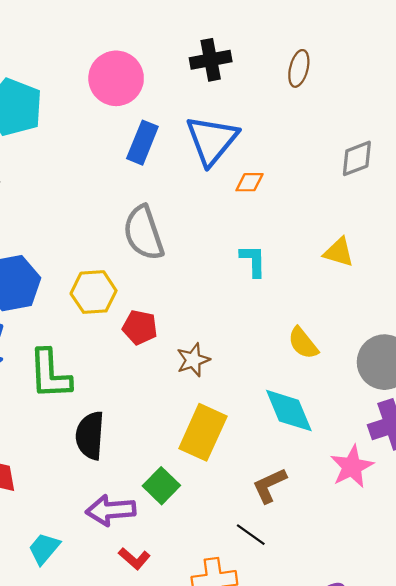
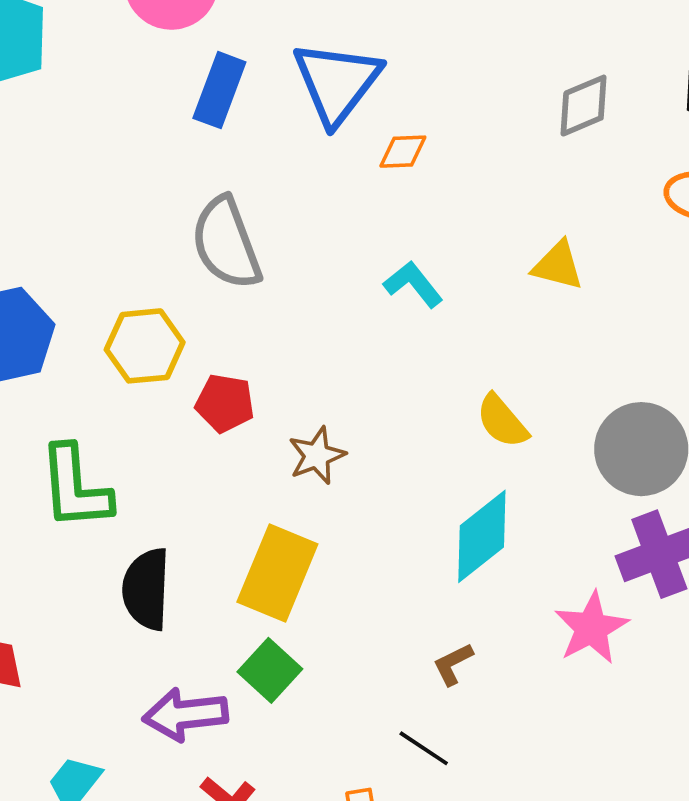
cyan L-shape: (253, 261) -> (413, 284), turned -36
cyan diamond: (289, 411) -> (482, 536), turned 76
yellow rectangle: (203, 432) -> (277, 573), moved
brown L-shape: (270, 485) -> (453, 664), size x0.7

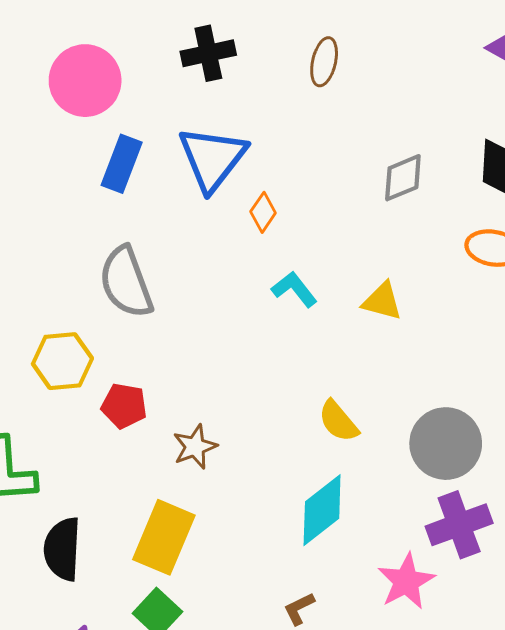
orange diamond: (403, 152) -> (263, 212), turned -54
cyan L-shape: (413, 284) -> (294, 289), moved

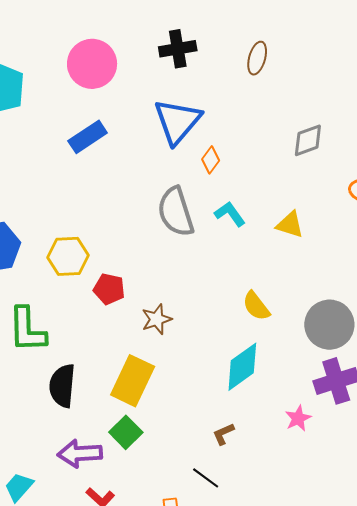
blue rectangle: (122, 164) -> (88, 137), moved, turned 33
gray semicircle: (126, 282) -> (176, 212), moved
pink star: (406, 581) -> (298, 418), size x0.7

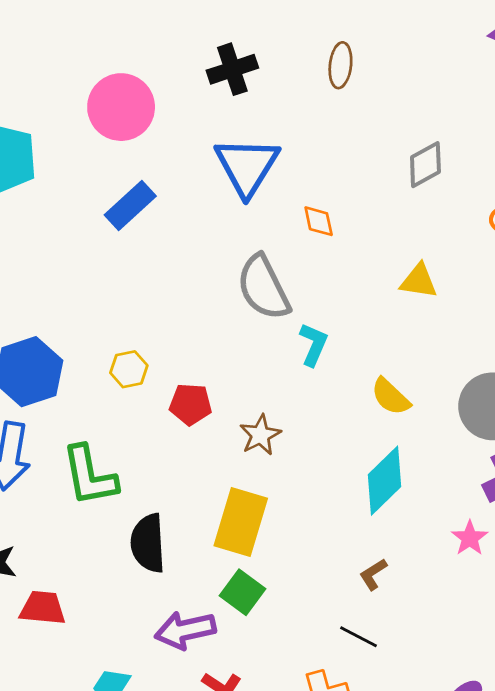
orange diamond: (211, 160) -> (319, 221), moved, turned -40
cyan L-shape: (230, 214) -> (313, 344), moved, turned 68
yellow hexagon: (68, 256) -> (129, 369), size x0.7

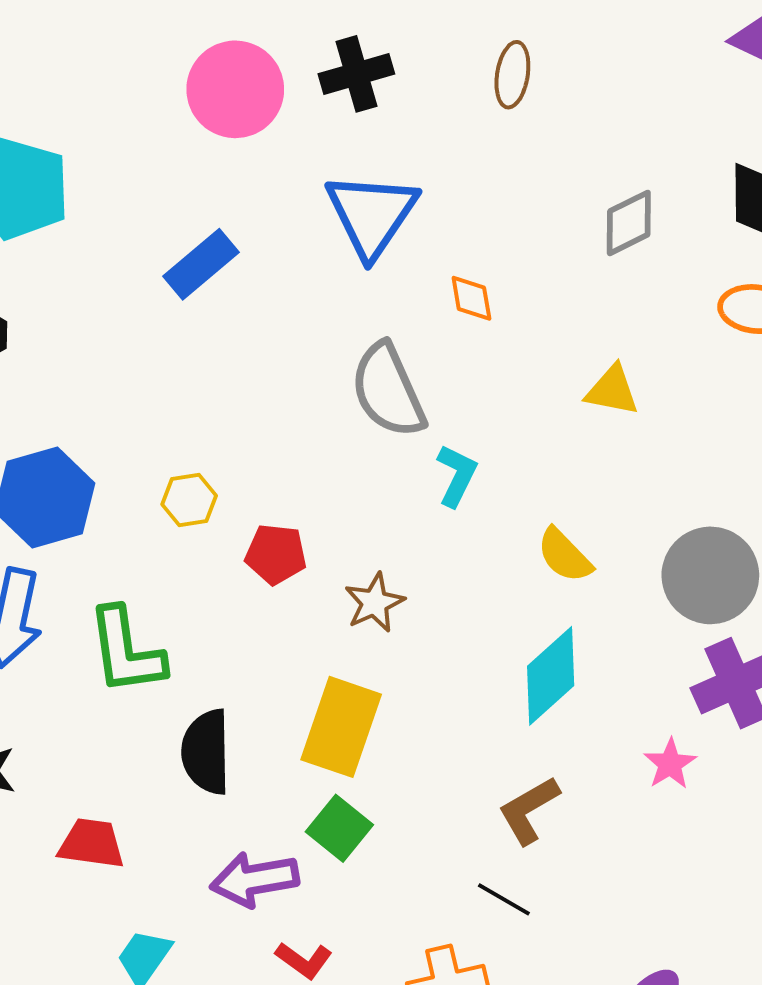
pink circle: (121, 107) -> (235, 89), moved
brown L-shape: (373, 574) -> (529, 810), size x1.5
red trapezoid: (43, 608) -> (91, 843), moved

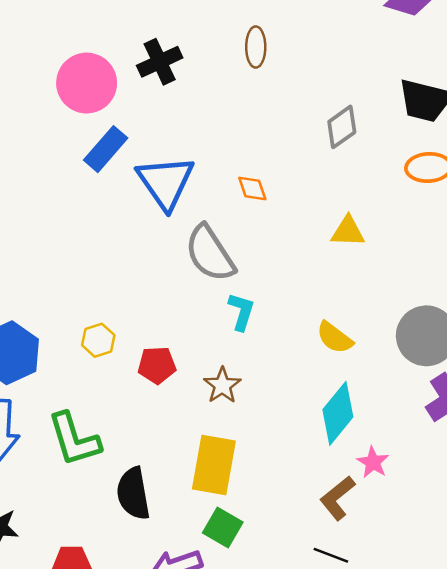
blue triangle: (372, 215) -> (166, 182), moved
blue rectangle: (201, 264) -> (106, 149), moved
cyan L-shape: (457, 475) -> (241, 312), moved
pink star: (670, 764) -> (373, 462), moved

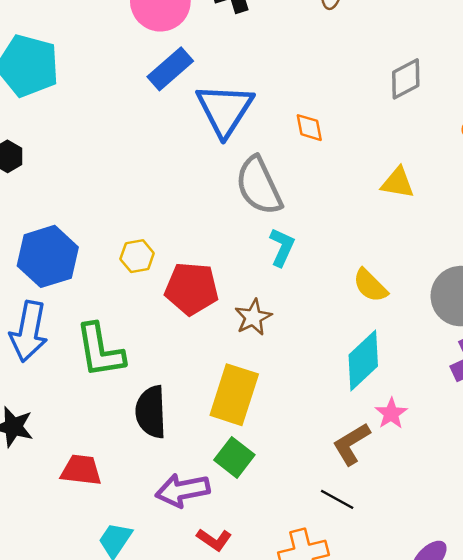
red pentagon: (157, 365) -> (192, 289), size x1.4

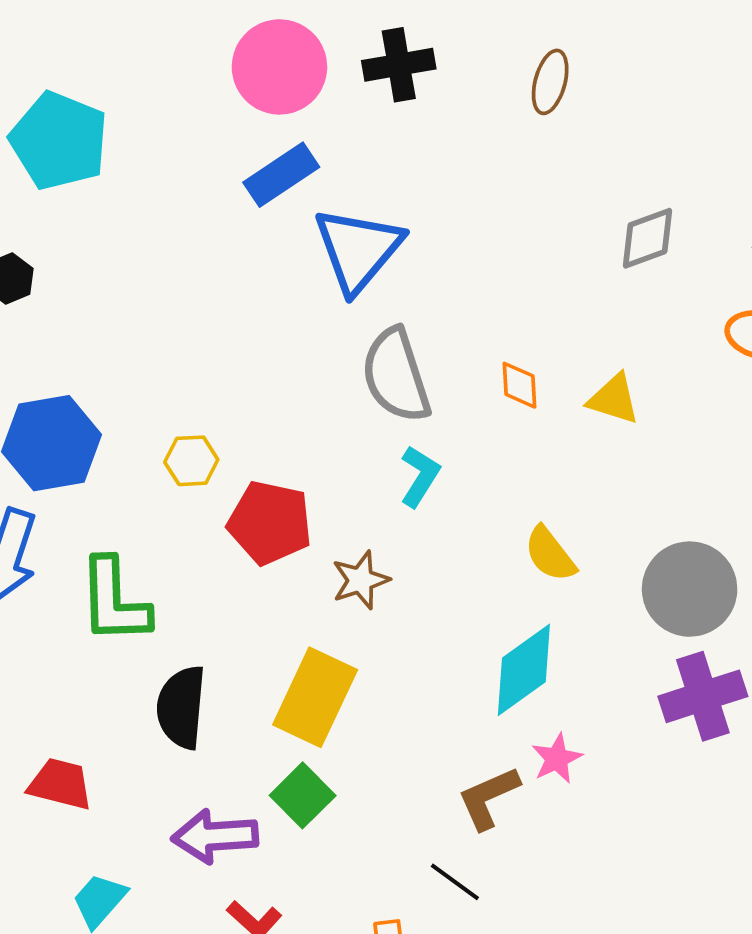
orange diamond: (309, 128) -> (520, 385), moved

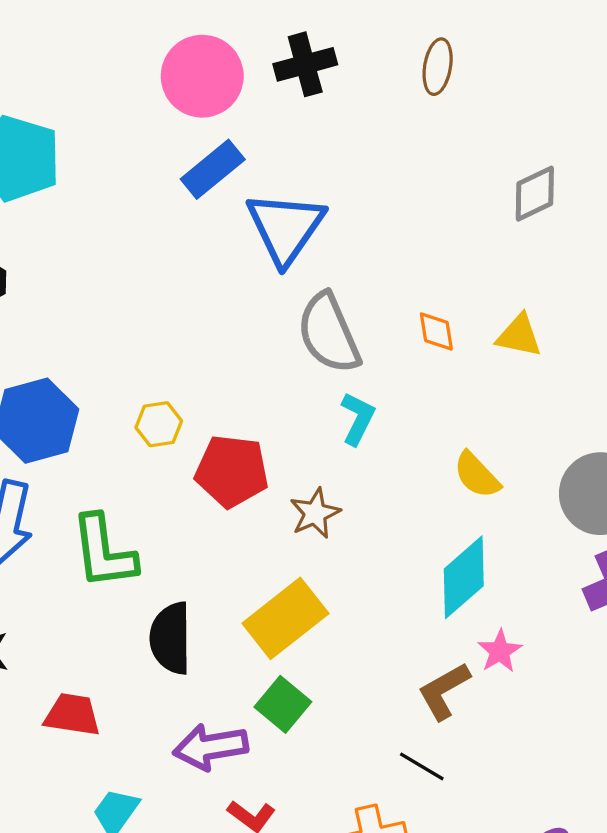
yellow rectangle: (315, 697) -> (285, 618), turned 32

